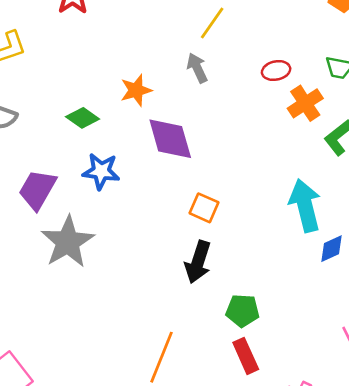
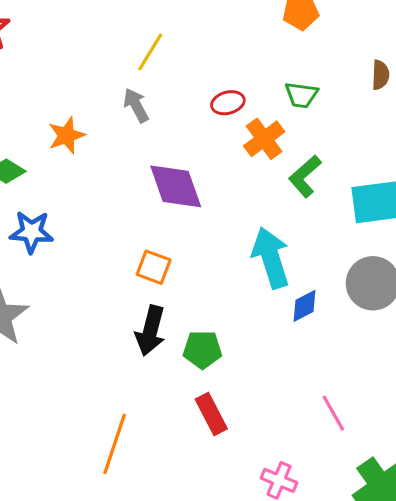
purple diamond: (170, 139) -> (176, 186), moved
green pentagon: (242, 311) -> (202, 350), moved
red rectangle: (246, 356) -> (211, 414), moved

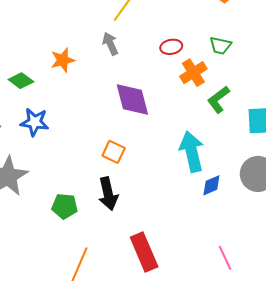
black arrow: (150, 331) -> (108, 194), turned -32
green pentagon: (202, 350) -> (65, 206), moved
red rectangle: (211, 414) -> (144, 252), size x1.4

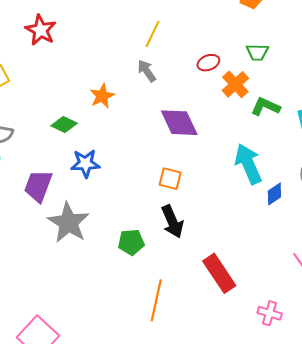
green L-shape: (218, 100) -> (265, 107), turned 72

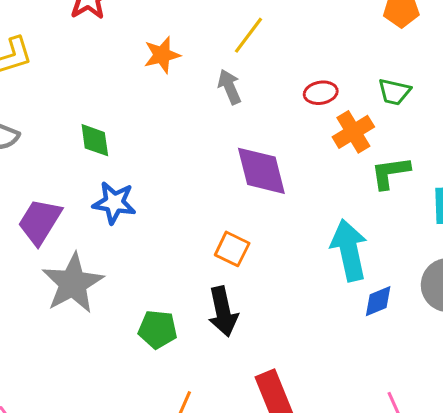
orange star: (102, 96) -> (162, 55), moved
green L-shape: (265, 107) -> (390, 173), turned -44
green diamond: (64, 124) -> (95, 140), turned 45

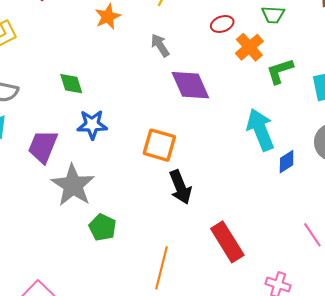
gray arrow: (229, 87) -> (160, 45), moved
orange square: (232, 249) -> (159, 145), moved, size x1.4
green pentagon: (158, 329) -> (102, 227), moved, turned 30

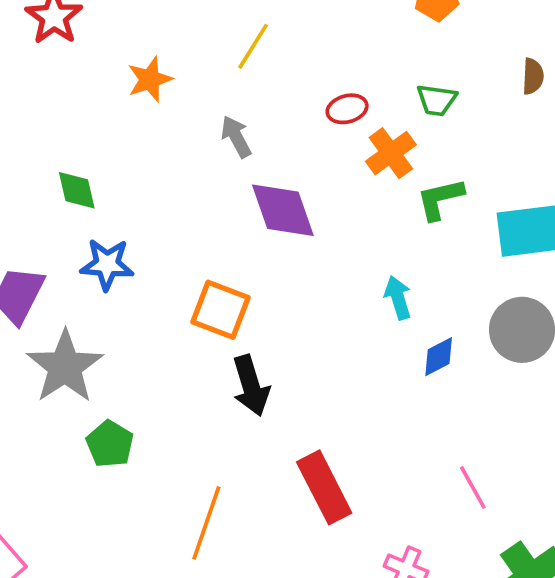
cyan arrow: (260, 130) -> (398, 298), size x0.6

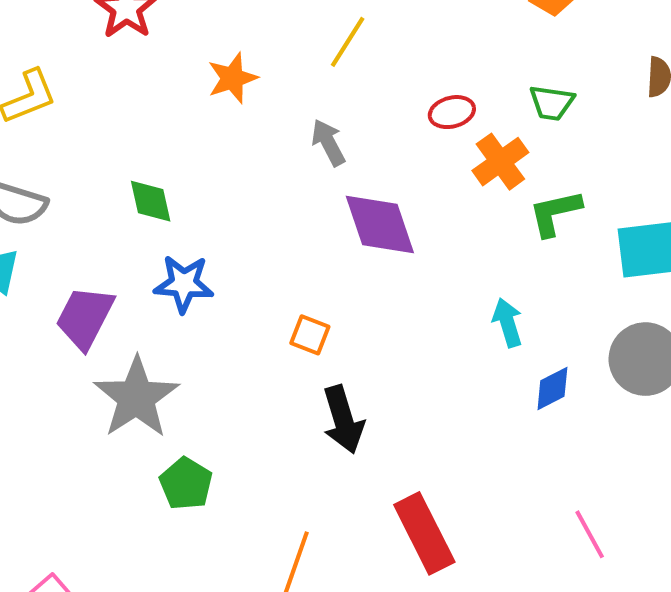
orange square: (221, 310) -> (310, 335), size x0.6

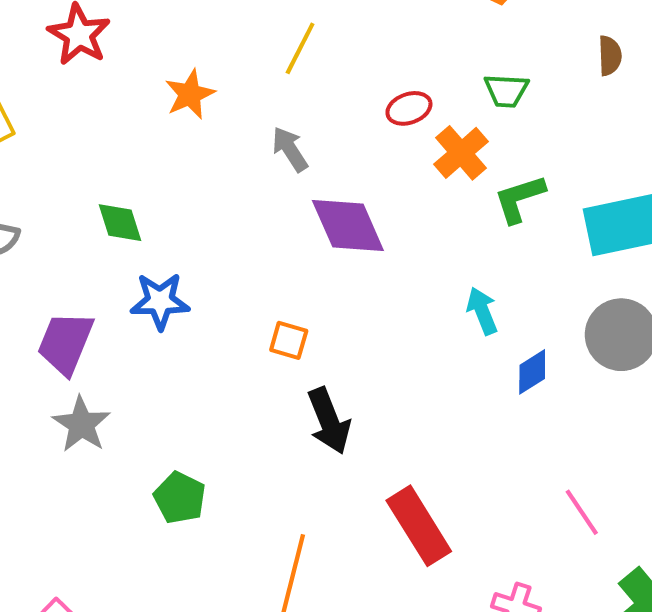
gray star: (136, 397) -> (81, 424), moved, size x0.7

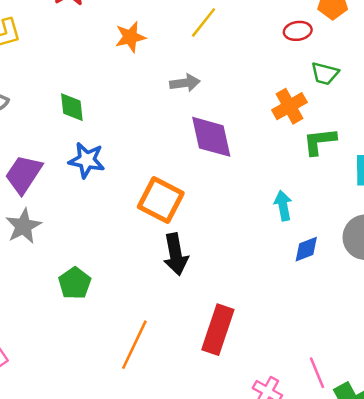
red ellipse: (409, 108) -> (298, 31), moved
gray arrow: (290, 149) -> (185, 83), turned 104
orange square: (289, 340) -> (161, 200), size x1.8
pink line: (582, 512) -> (317, 373), moved
red rectangle: (419, 526) -> (218, 330), turned 39

